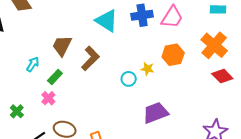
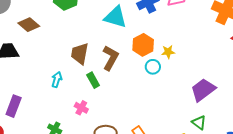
orange hexagon: (173, 55) -> (143, 45), moved
green rectangle: (55, 77) -> (93, 80), moved, turned -56
purple trapezoid: (155, 113) -> (203, 90), moved

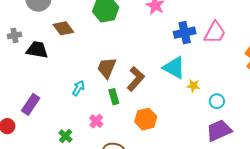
cyan triangle: (115, 17) -> (174, 68), moved
orange hexagon: (143, 45) -> (146, 119), moved
cyan circle: (153, 67) -> (217, 101), moved

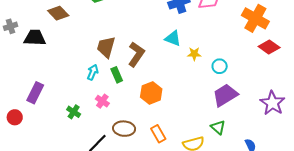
cyan triangle: (174, 68) -> (173, 38), size x0.7
cyan arrow: (78, 88) -> (93, 72), moved
green cross: (66, 136) -> (74, 112), moved

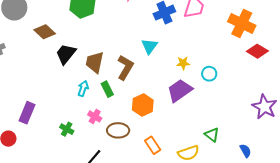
black trapezoid: (35, 38) -> (66, 54), moved, turned -50
cyan triangle: (173, 38) -> (149, 46), moved, turned 48
purple trapezoid: (225, 95) -> (180, 91), moved
brown ellipse: (124, 129) -> (118, 130), moved

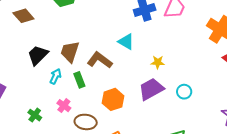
cyan triangle: (149, 46) -> (126, 42), turned -42
black trapezoid: (66, 54) -> (38, 55), moved
brown L-shape: (125, 67) -> (100, 60), turned -90
cyan circle: (209, 74) -> (184, 92), moved

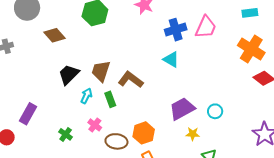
cyan triangle: (126, 42) -> (171, 59), moved
yellow star: (158, 62) -> (193, 134), moved
orange hexagon: (113, 99) -> (144, 133), moved

